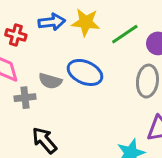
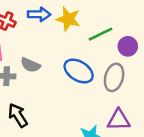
blue ellipse: (85, 72) -> (79, 71), moved

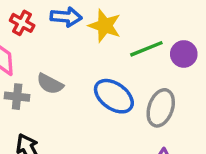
purple circle: (128, 46) -> (184, 54), moved

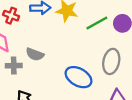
blue ellipse: (114, 96) -> (78, 77), moved

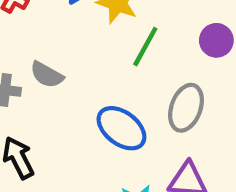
green line: (97, 23) -> (145, 47), moved, turned -40

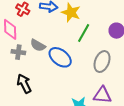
blue ellipse: (121, 128) -> (60, 57), moved

